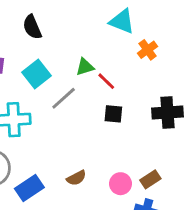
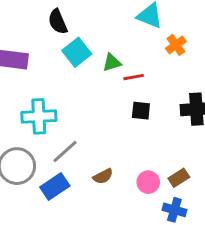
cyan square: (36, 74) -> (77, 52), moved
red line: (106, 81) -> (134, 77), turned -54
gray line: (64, 98) -> (65, 151), moved

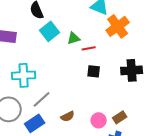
orange cross: (176, 45) -> (118, 26), size x1.6

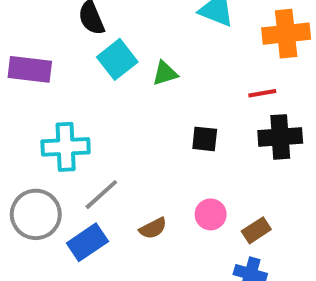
orange cross: (118, 26) -> (286, 34), moved, turned 30
red line: (89, 48) -> (262, 93), moved
pink circle: (99, 120) -> (211, 214), moved

